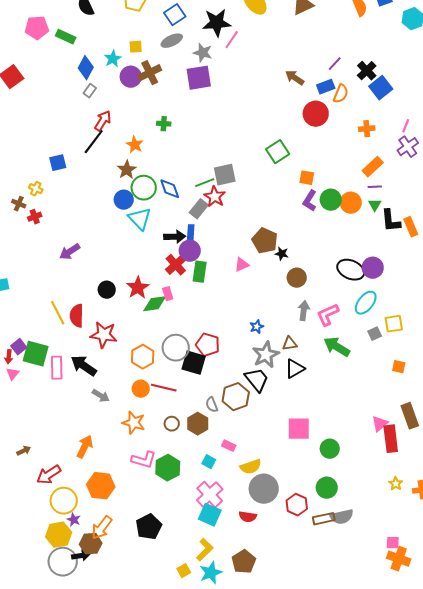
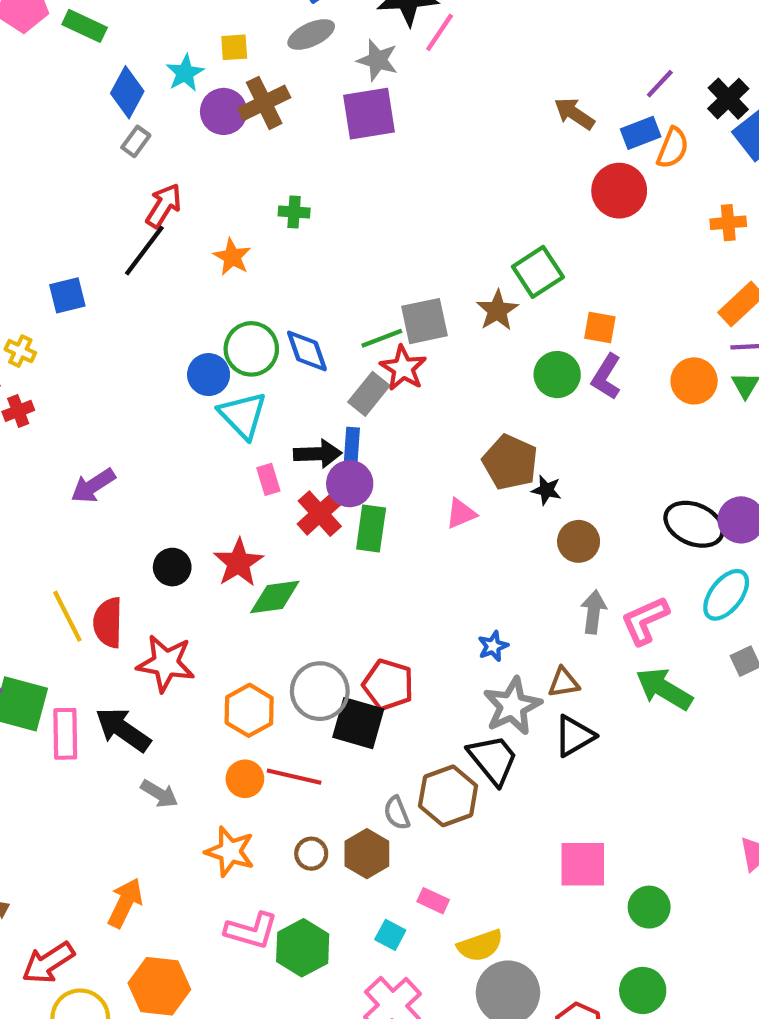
brown star: (127, 170) -> (497, 310), moved
green circle: (331, 200) -> (557, 375), moved
pink rectangle: (168, 294) -> (268, 479), moved

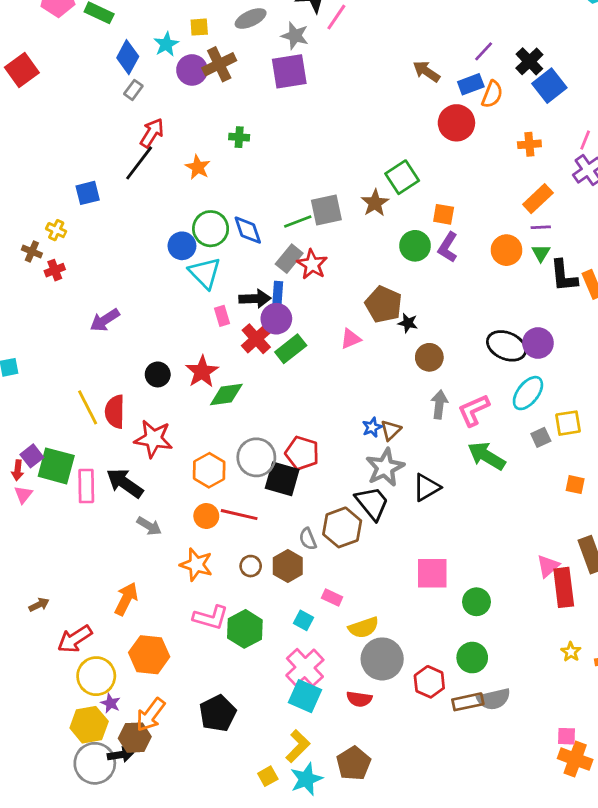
red star: (403, 368) -> (312, 264), moved
green rectangle: (371, 529) -> (291, 349), turned 44
brown triangle: (564, 683) -> (391, 430), moved, turned -35

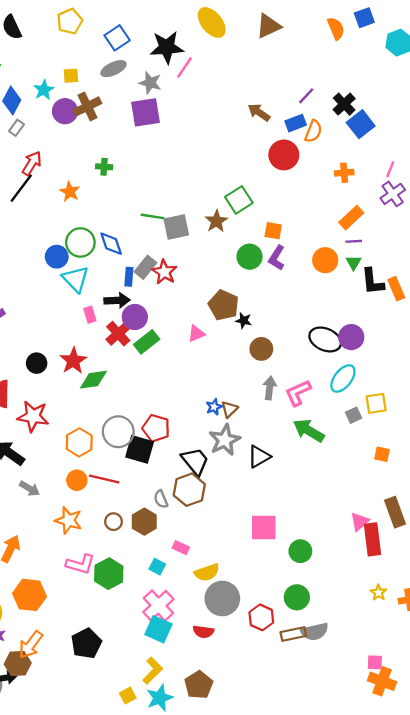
green line: (298, 221) -> (153, 216), moved, turned 30
blue rectangle: (278, 293) -> (129, 277), moved
black trapezoid: (372, 503) -> (195, 461), moved

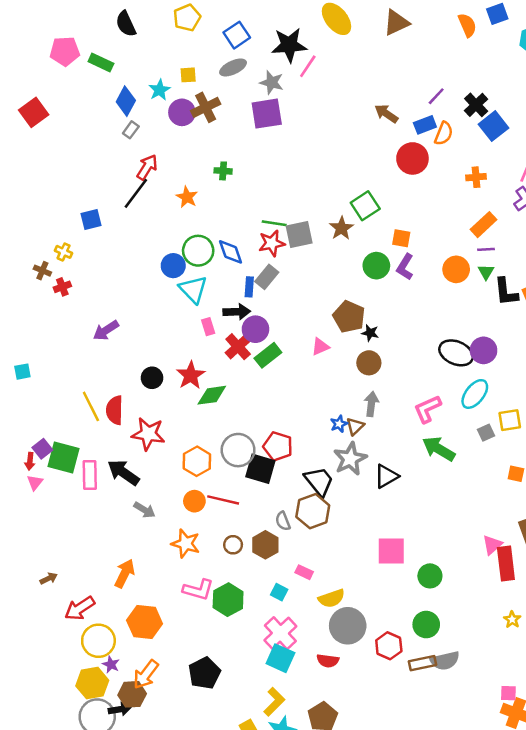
red star: (164, 272) -> (272, 243), moved, turned 30
brown circle: (261, 349) -> (369, 363), moved
gray arrow: (270, 388) -> (371, 404), moved

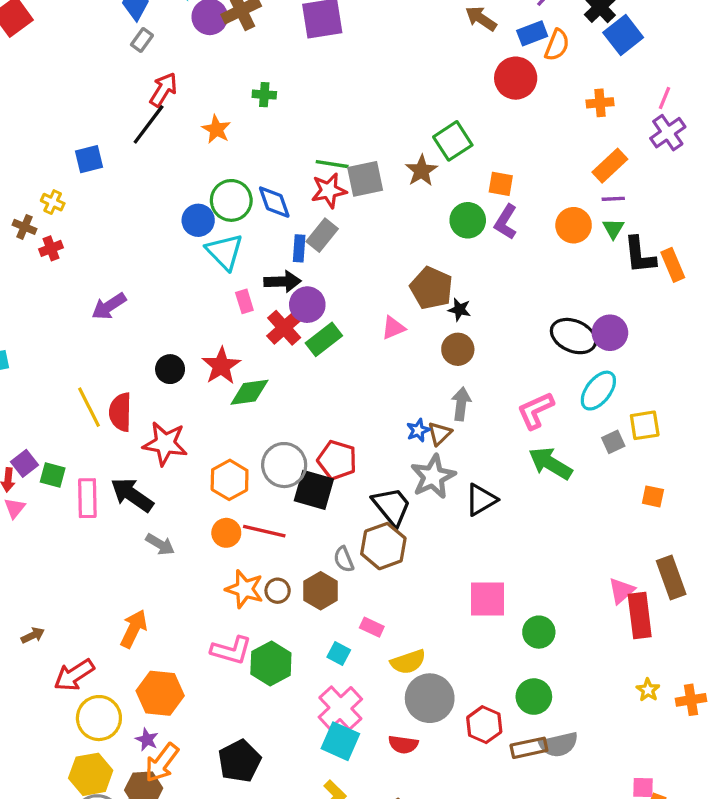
green square: (64, 458) -> (53, 475), size x0.6
orange star: (186, 544) -> (244, 589), moved
purple star: (111, 664) -> (147, 740), moved

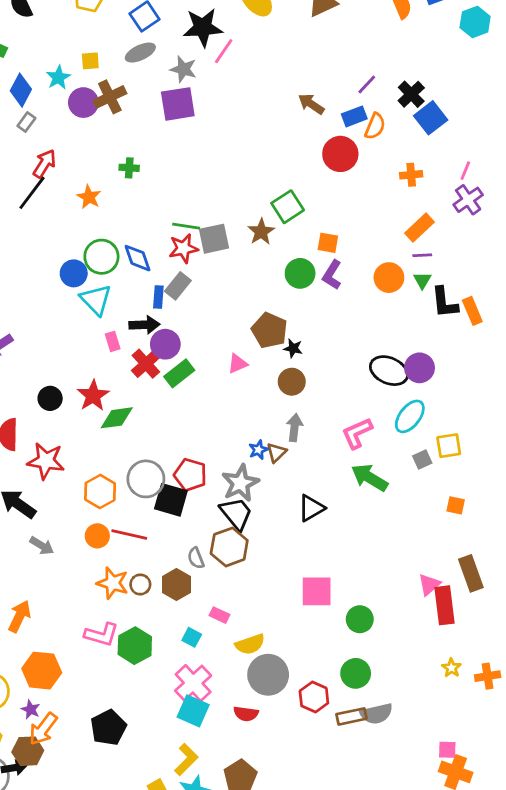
gray star: (433, 477) -> (240, 483), moved

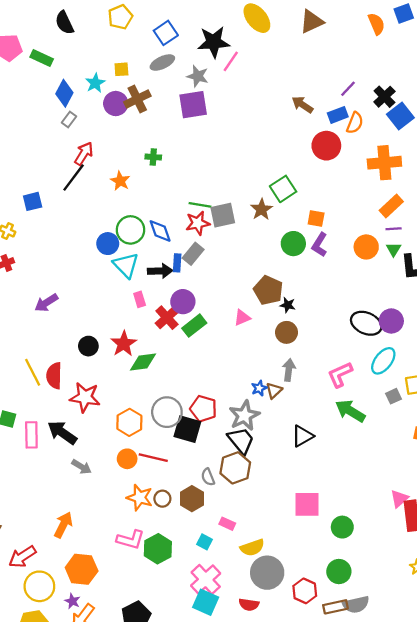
orange cross: (411, 175) -> (384, 163), size x1.8
black arrow: (144, 325) -> (160, 271), moved

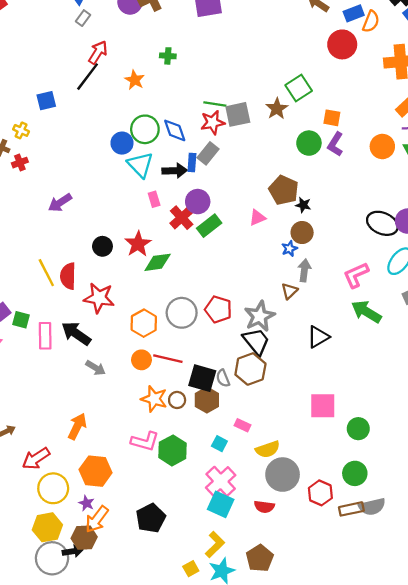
blue star: (259, 388) -> (289, 249), moved
black square: (187, 429) -> (202, 378), moved

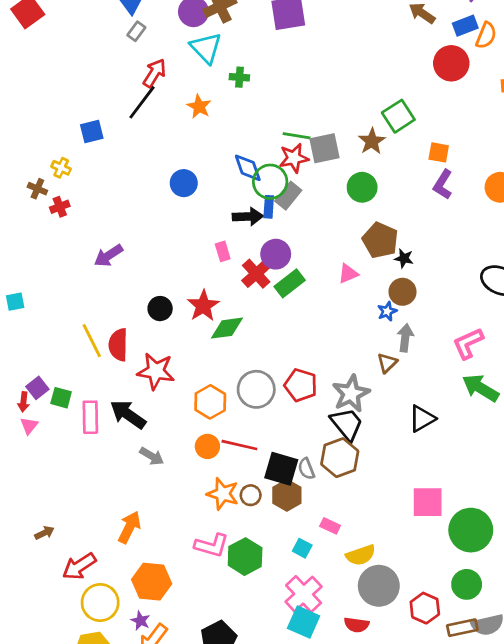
green circle: (145, 129) -> (270, 182), moved
green circle: (309, 143) -> (362, 187), moved
cyan triangle: (140, 165) -> (206, 48), moved
green circle: (358, 429) -> (471, 530), size x1.6

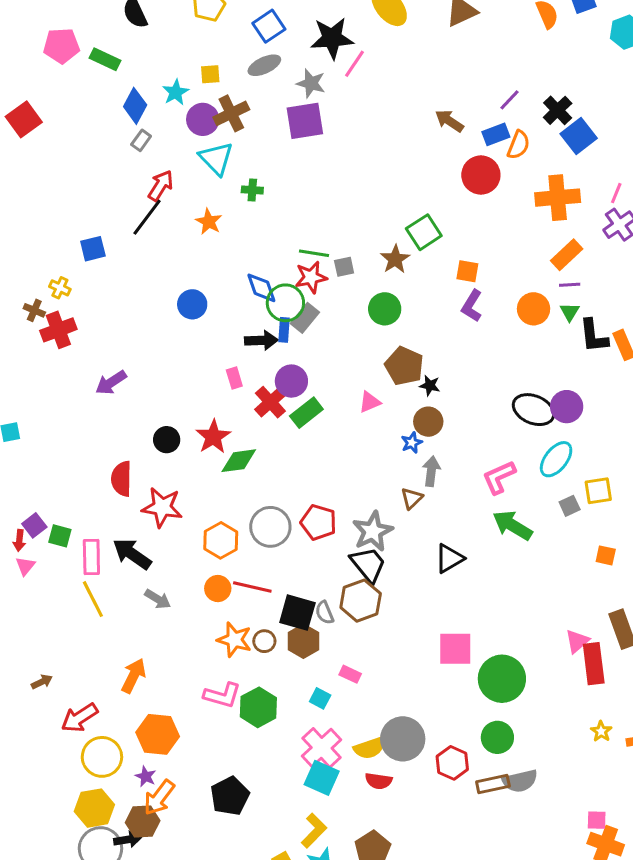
gray square: (324, 148) -> (344, 267), size x0.6
red cross: (60, 207) -> (58, 330), size x1.6
yellow line: (92, 341) -> (93, 599), moved
yellow semicircle: (361, 555) -> (370, 748), moved

